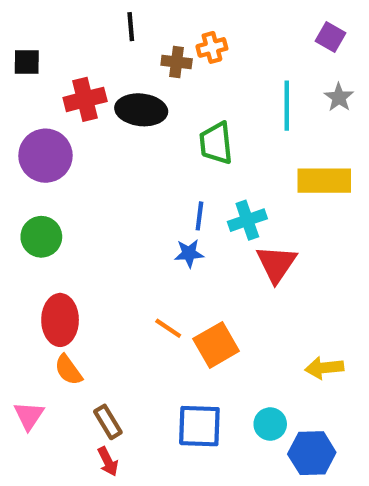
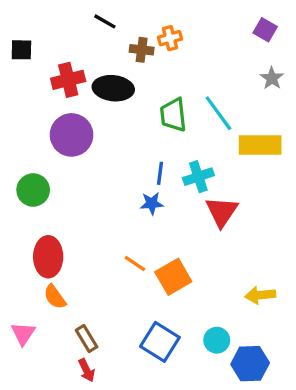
black line: (131, 27) -> (105, 21), turned -55
cyan line: (287, 106) -> (218, 113), moved, turned -36
purple circle: (45, 156) -> (72, 135), moved
blue square: (199, 426) -> (160, 342), turned 30

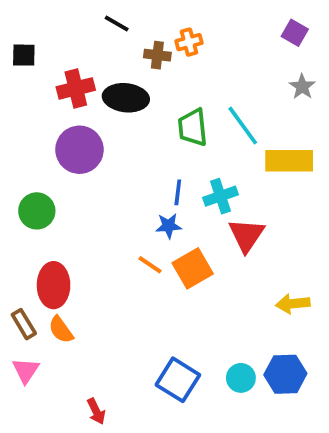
orange line: (135, 263) -> (150, 265), moved
orange square: (173, 277) -> (193, 268), moved
yellow arrow: (260, 295) -> (293, 304), moved
brown rectangle: (87, 339) -> (24, 324), moved
blue hexagon: (250, 364) -> (285, 374), moved

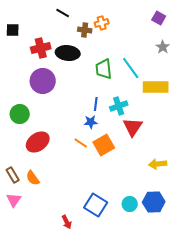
red ellipse: (54, 285) -> (38, 142), moved, turned 55
red arrow: (96, 411) -> (67, 222), moved

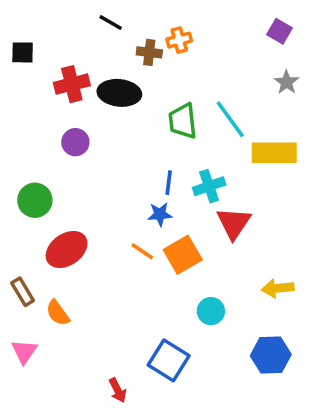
purple circle: (43, 81) -> (75, 142), size x0.6
brown rectangle: (13, 175) -> (23, 292), moved
cyan circle: (130, 204) -> (211, 311), moved

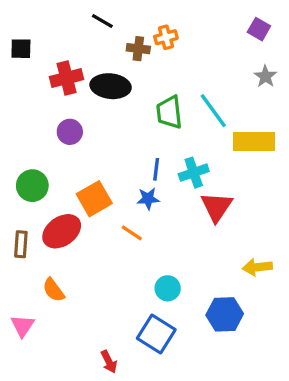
orange square: (183, 255) -> (94, 199), moved
brown rectangle: (23, 292) -> (21, 244), moved, turned 35
cyan circle: (211, 311) -> (168, 288), moved
blue hexagon: (271, 355) -> (225, 314), moved

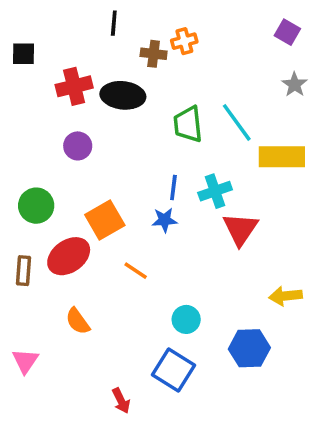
black line: (102, 21) -> (114, 23), turned 65
orange line: (132, 233) -> (136, 271), moved
orange semicircle: (54, 290) -> (78, 321), moved

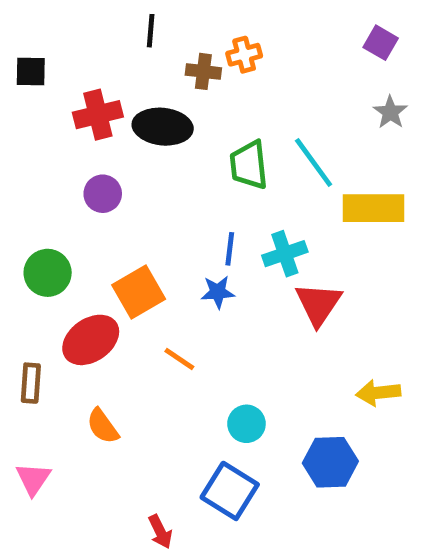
brown rectangle: (23, 271) -> (31, 383), moved

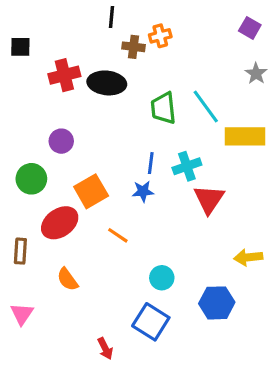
black line: (151, 31) -> (112, 17), moved
purple circle: (103, 194) -> (61, 141), moved

